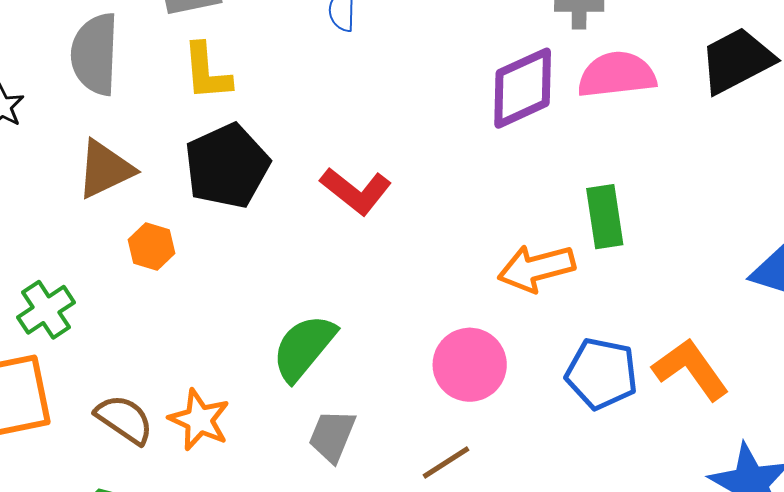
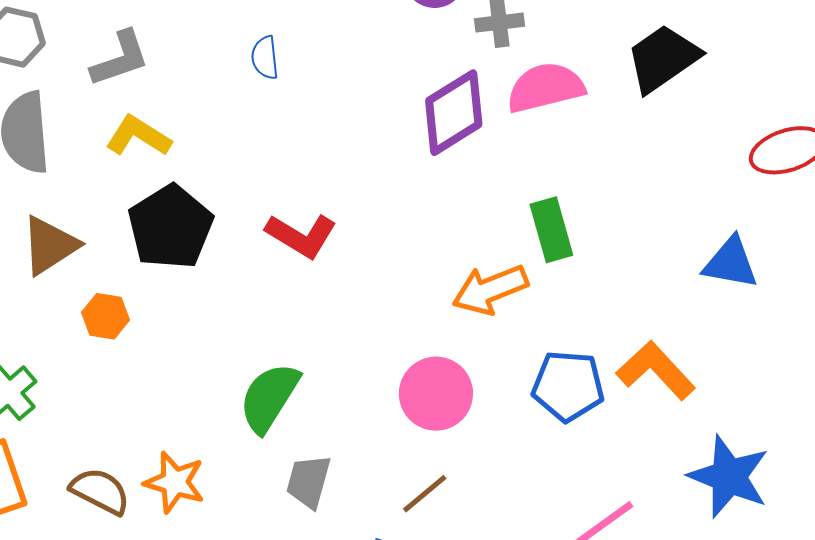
yellow L-shape: (207, 72) -> (138, 136), turned 134

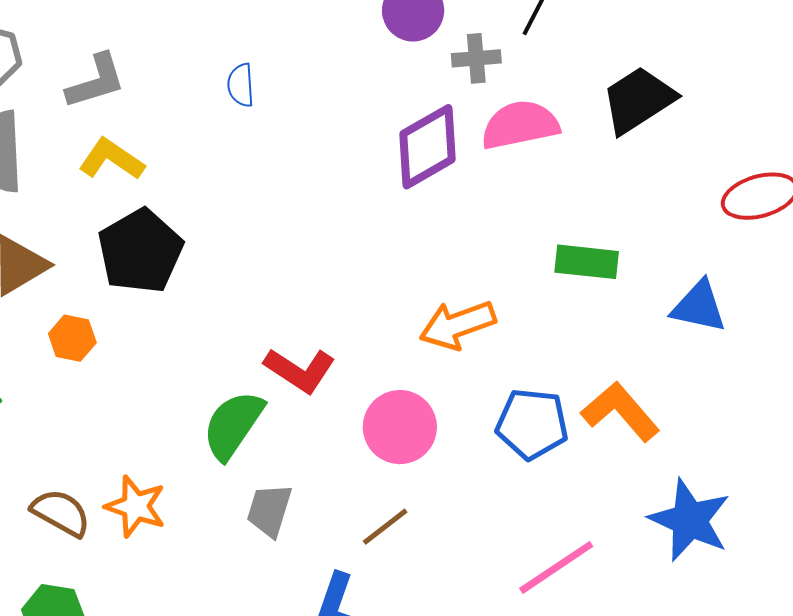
green rectangle: (551, 230) -> (587, 262), moved, turned -70
red L-shape: (301, 235) -> (300, 370), moved

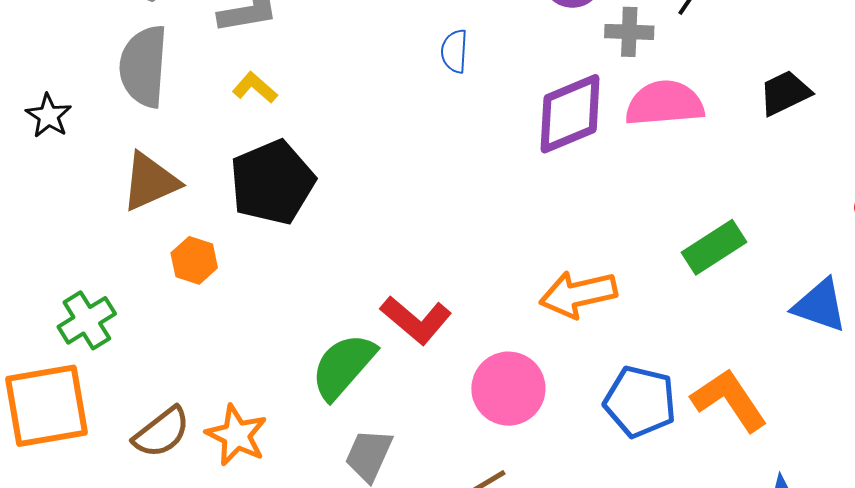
blue semicircle: (241, 85) -> (454, 51), moved
black trapezoid: (638, 100) -> (785, 93), size x0.7
yellow L-shape: (111, 159) -> (255, 88), size x0.7
green rectangle: (587, 262) -> (714, 247), turned -46
brown semicircle: (61, 513) -> (162, 432), turned 106

